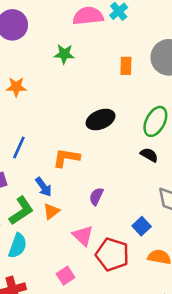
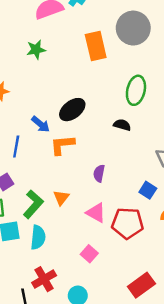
orange rectangle: (126, 66) -> (96, 46), size x1.6
black ellipse: (101, 120) -> (72, 110), moved
black semicircle: (149, 155) -> (122, 125), moved
blue arrow: (44, 187) -> (41, 124), moved

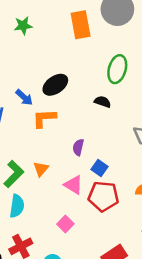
blue square: (148, 190) -> (99, 168), moved

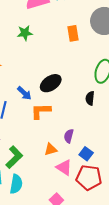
orange rectangle: (81, 25) -> (73, 33), size x0.7
black semicircle: (103, 102) -> (90, 98), turned -104
orange triangle: (41, 169) -> (51, 149), moved, turned 32

